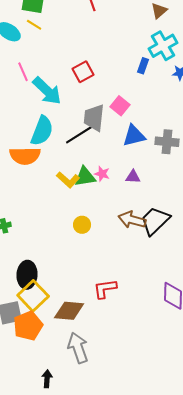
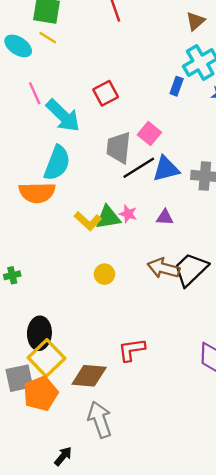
black line: (79, 135) -> (139, 168), moved
black arrow: (47, 379) -> (63, 456), turned 36

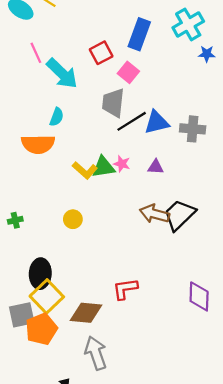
blue rectangle: (177, 86) -> (139, 34), moved, size x1.8
pink square: (149, 133) -> (128, 72), moved
cyan semicircle: (57, 163) -> (57, 117), size x0.6
yellow circle: (104, 274) -> (73, 219), moved

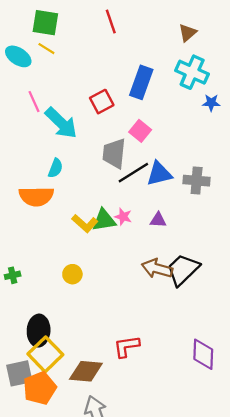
cyan cross: (188, 24) -> (192, 72), turned -36
pink square: (128, 72) -> (140, 131), moved

